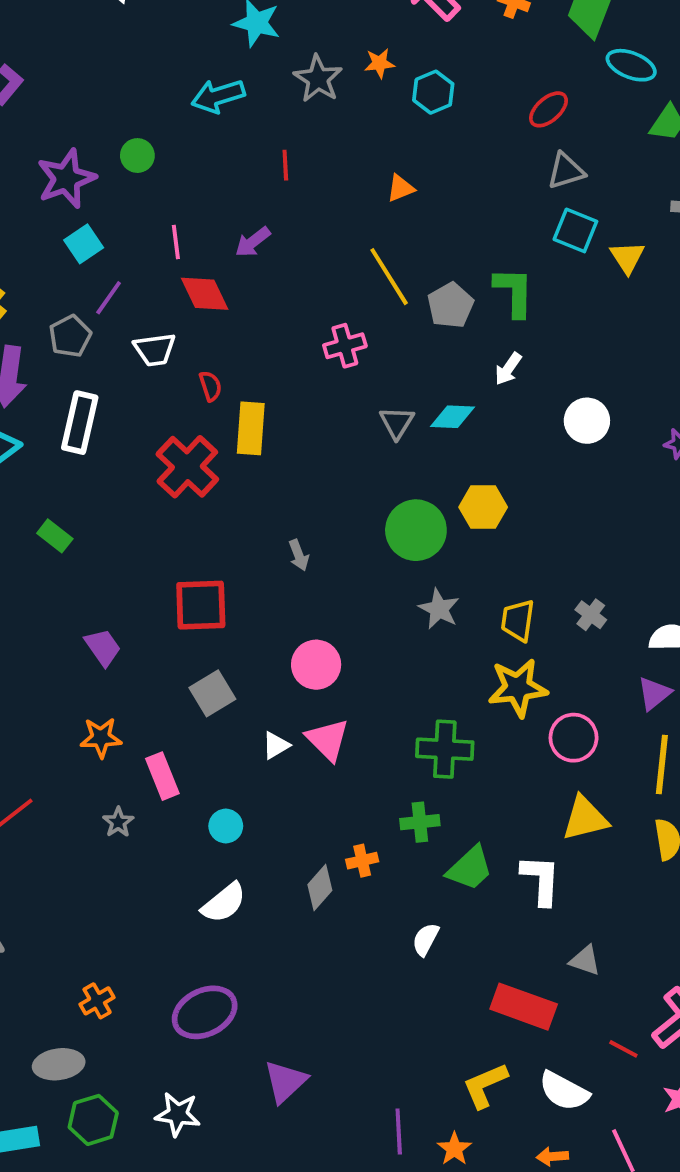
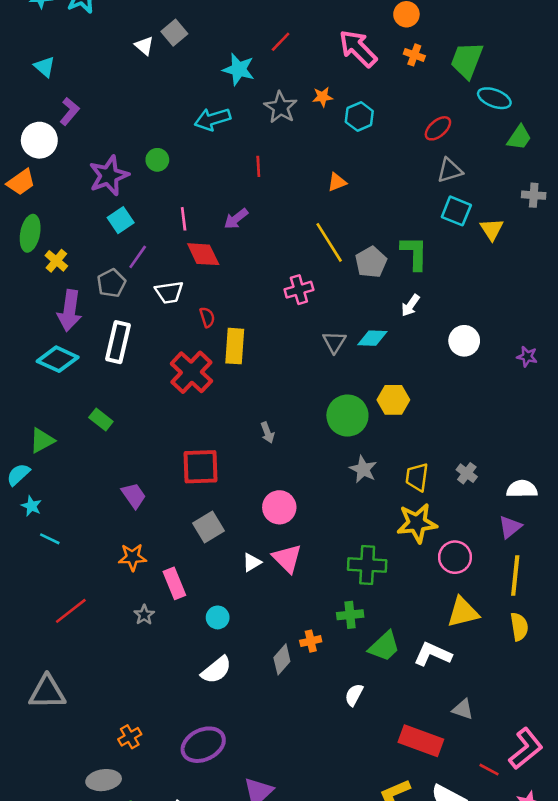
white L-shape: (541, 880) -> (433, 654), turned -69

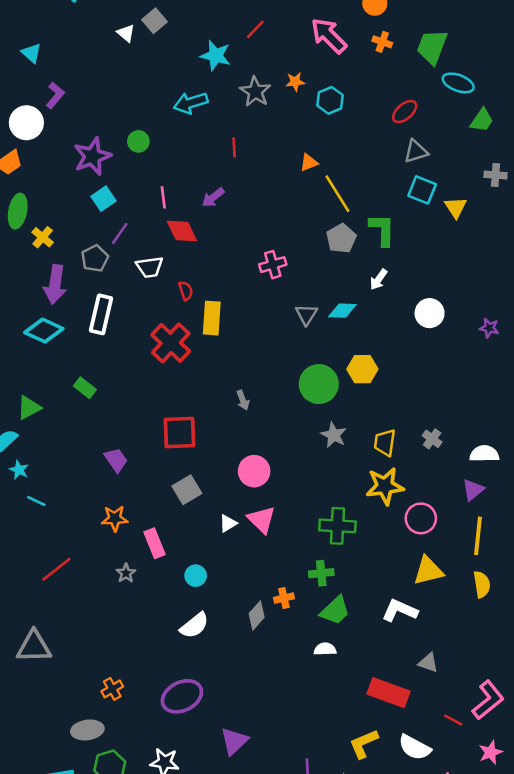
yellow line: (329, 242) -> (337, 194), moved
green trapezoid: (384, 646) -> (335, 611), moved
white semicircle: (354, 695) -> (325, 649), turned 60

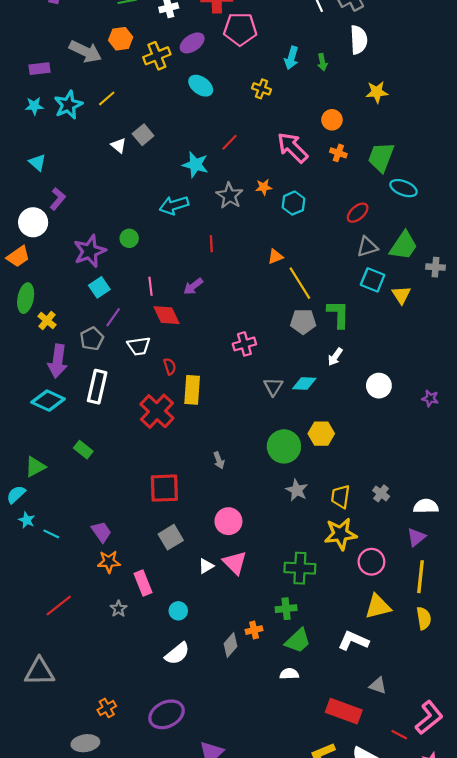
green trapezoid: (482, 120) -> (403, 246), moved, size x1.4
gray pentagon: (341, 238) -> (303, 322), turned 30
purple trapezoid: (116, 460) -> (101, 532), moved
cyan line: (36, 501) -> (51, 534), moved

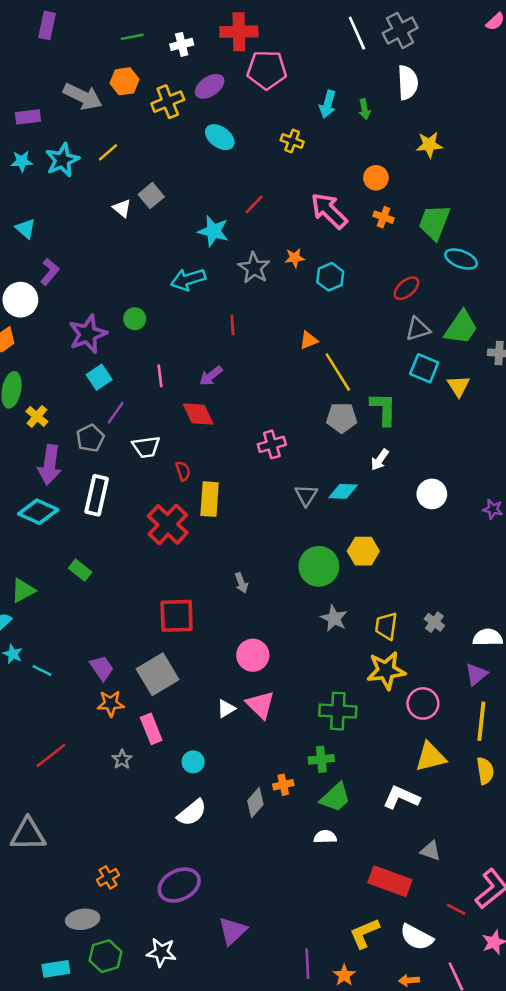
red diamond: (167, 315) -> (198, 414), moved
gray square: (171, 537) -> (158, 674), moved, size x1.4

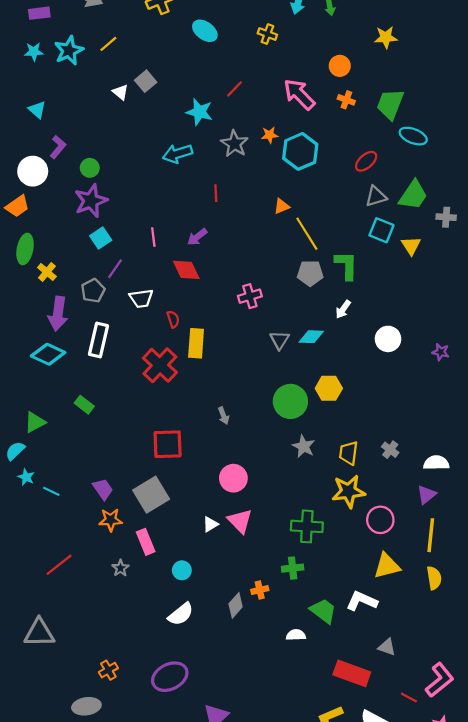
cyan hexagon: (330, 277) -> (300, 151), size x1.5
green circle: (135, 319) -> (90, 168), moved
green trapezoid: (335, 797) -> (323, 611), moved, turned -100

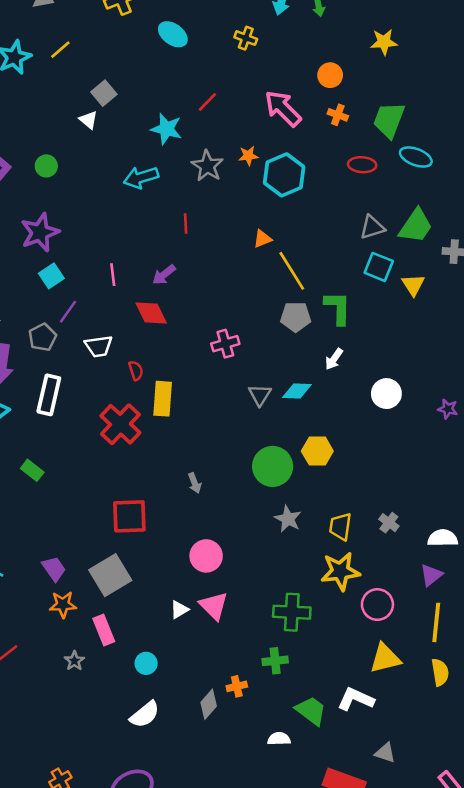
white triangle: (120, 92) -> (88, 120), moved
red ellipse: (366, 161) -> (362, 165), moved, turned 45
green circle: (90, 168) -> (46, 166), moved

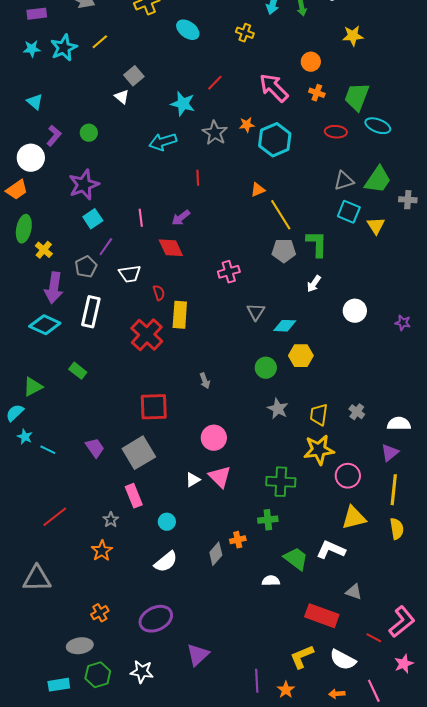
cyan diamond: (297, 391) -> (285, 326), moved
green circle: (273, 466) -> (266, 368), size x0.7
orange star: (63, 605) -> (102, 551), moved, turned -30

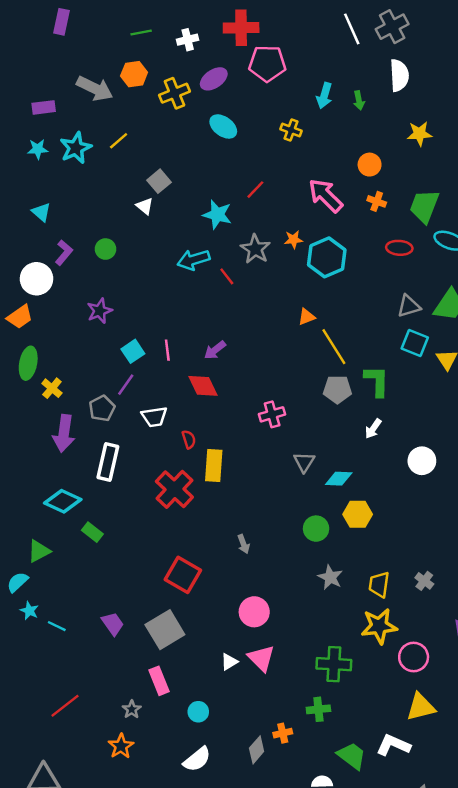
red line: (198, 178) -> (227, 276), moved, turned -35
purple star: (84, 185) -> (100, 311), size x0.7
cyan square: (93, 219) -> (133, 351), moved
cyan diamond: (45, 325) -> (63, 501), moved
red square: (154, 407) -> (183, 575), turned 32

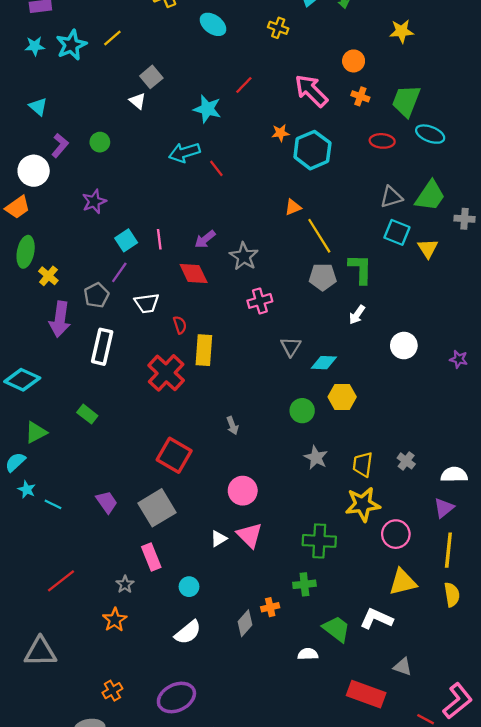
gray star: (255, 249) -> (244, 256), moved
cyan diamond: (63, 501) -> (22, 380), moved

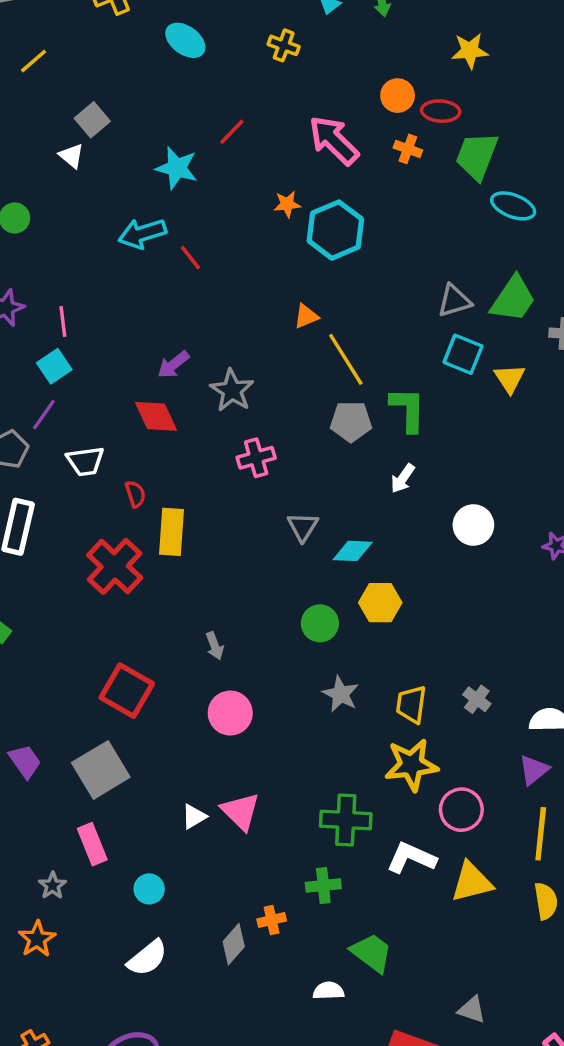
red ellipse: (382, 141) -> (441, 111), moved
pink line: (159, 239) -> (63, 321), moved
pink circle: (243, 491) -> (230, 713), moved
white L-shape: (376, 619) -> (411, 858), moved

